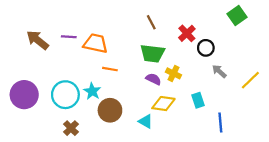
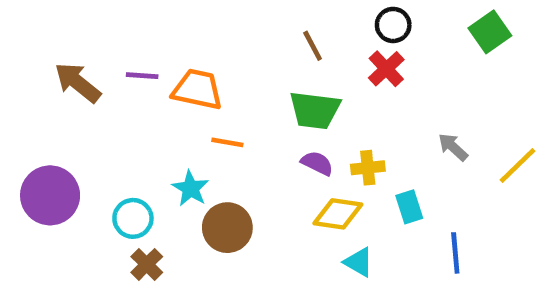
black circle: (206, 48) -> (393, 25), moved
yellow cross: (174, 73) -> (368, 168), moved, turned -32
cyan circle: (65, 95) -> (133, 218), moved, size x0.7
cyan triangle: (146, 121) -> (359, 262), moved

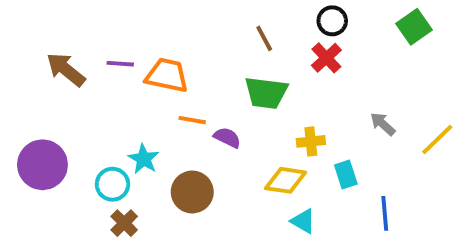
purple semicircle: (317, 163) -> (227, 138), moved
cyan star: (190, 188) -> (144, 159), moved

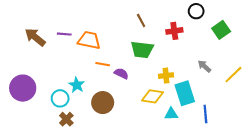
black circle: (332, 21) -> (196, 11), moved
green square: (414, 27) -> (221, 30), moved
red cross: (326, 58) -> (174, 31), turned 35
cyan rectangle: (346, 174) -> (185, 93), size x1.6
cyan triangle: (303, 221) -> (171, 114), moved, turned -32

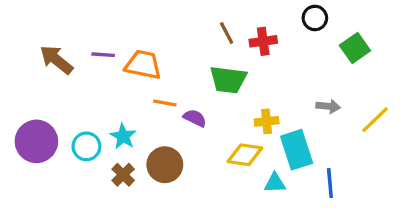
red cross: (174, 31) -> (263, 41), moved
gray arrow: (204, 66) -> (328, 106), turned 144
cyan circle: (60, 98) -> (86, 146), moved
brown cross: (66, 119) -> (123, 175), moved

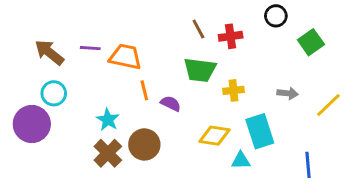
orange line: (165, 103) -> (144, 90), turned 66
yellow cross: (267, 121) -> (233, 90), moved
cyan circle: (86, 146) -> (54, 93), moved
brown cross: (123, 175) -> (108, 153), size x1.4
blue line: (330, 183) -> (308, 165), moved

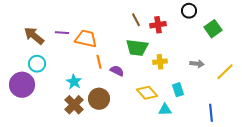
cyan rectangle: (260, 131) -> (178, 90), size x0.6
yellow diamond: (214, 136) -> (147, 93), turned 40

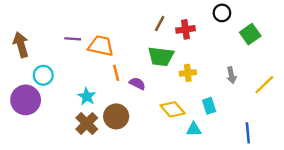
brown line: (136, 20) -> (160, 24), turned 56
brown arrow: (34, 36) -> (21, 45), moved, turned 35
gray arrow: (197, 64) -> (231, 75), turned 72

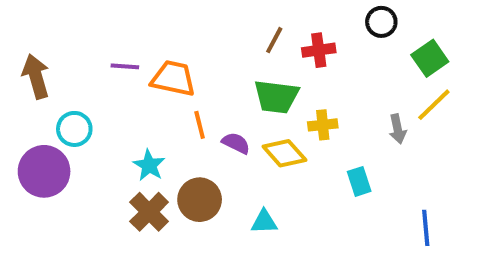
yellow line: (264, 85) -> (434, 105), moved
yellow diamond: (173, 109) -> (284, 153), moved
cyan triangle: (194, 129) -> (264, 222), moved

